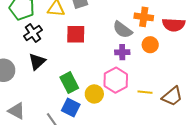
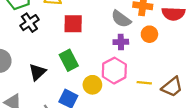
black triangle: (37, 62) -> (37, 72), moved
green rectangle: (69, 83) -> (69, 60), moved

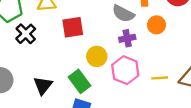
green rectangle: (69, 60) -> (79, 81), moved
yellow circle: (92, 85) -> (97, 56), moved

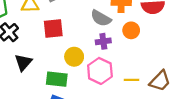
green rectangle: (79, 81) -> (57, 79), turned -50
black triangle: (43, 85) -> (23, 62), moved

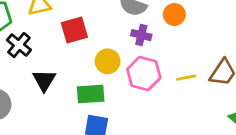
purple cross: (103, 41) -> (141, 35), turned 32

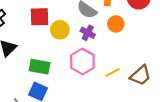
yellow circle: (108, 61) -> (60, 30), moved
yellow line: (186, 78) -> (113, 72), turned -32

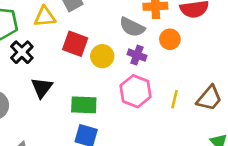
red square: (40, 17) -> (75, 44), turned 30
yellow line: (113, 72) -> (175, 99), turned -40

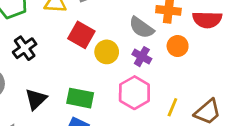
black cross: (22, 52) -> (25, 48), moved
black triangle: (42, 88) -> (36, 99), moved

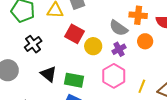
purple cross: (142, 57) -> (119, 49), turned 32
black triangle: (36, 99) -> (49, 74), moved, turned -36

